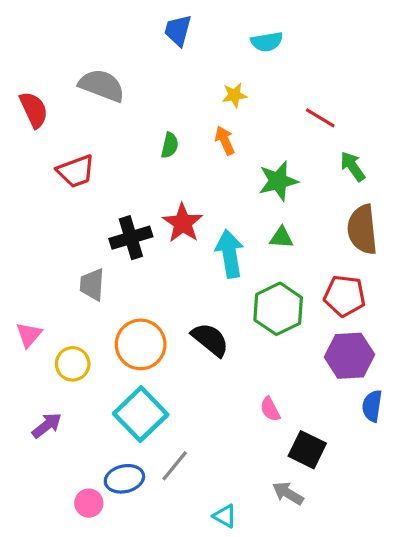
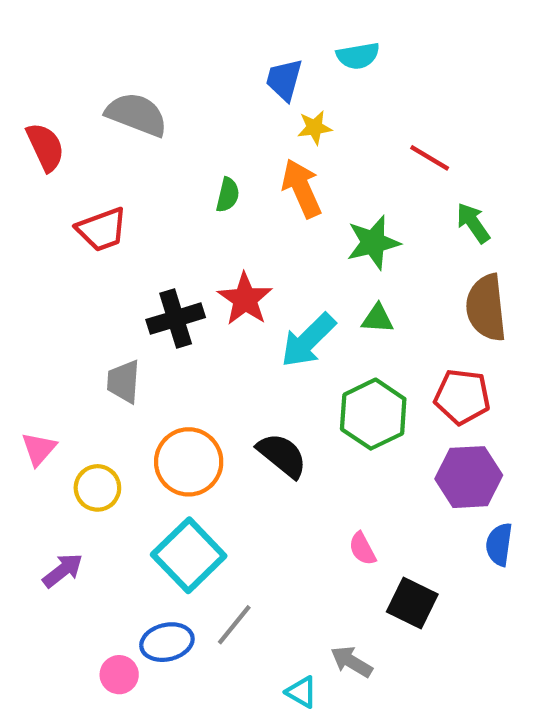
blue trapezoid: (178, 30) -> (284, 80), moved
orange arrow: (225, 140) -> (302, 188), size x1.5
cyan arrow: (230, 254) -> (308, 340), turned -126
gray arrow: (288, 493) -> (351, 662), moved

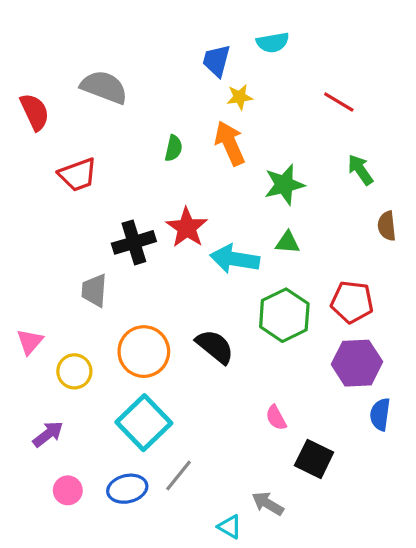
red line: (430, 158) -> (339, 102), moved
brown semicircle: (486, 308) -> (387, 226), moved, size x0.6
cyan arrow: (308, 340) -> (235, 259), turned 54
pink circle: (119, 675) -> (68, 490), moved

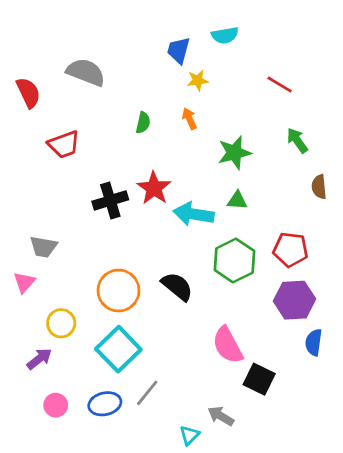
orange arrow: (230, 143) -> (189, 119), size x0.6
gray trapezoid: (94, 290) -> (43, 247), moved, turned -84
yellow circle: (74, 371) -> (61, 323), moved
pink semicircle: (276, 418) -> (228, 345), size x1.8
cyan triangle: (230, 527) -> (189, 435), turned 45

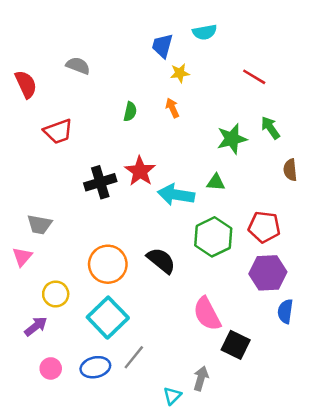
gray semicircle: (86, 72) -> (78, 66), size x0.7
green star: (234, 153) -> (232, 139), moved
gray arrow: (221, 416) -> (201, 378), turned 75

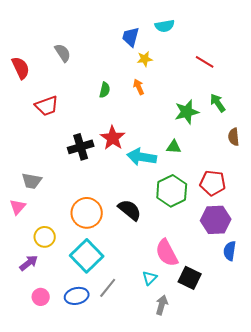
gray semicircle: (78, 66) -> (63, 53), turned 36
cyan triangle: (172, 396) -> (150, 278), moved

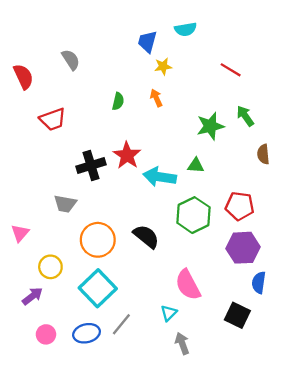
gray trapezoid: (32, 181) -> (65, 204), moved
black square: (190, 278) -> (237, 315), moved
gray arrow: (162, 305) -> (182, 343), turned -36

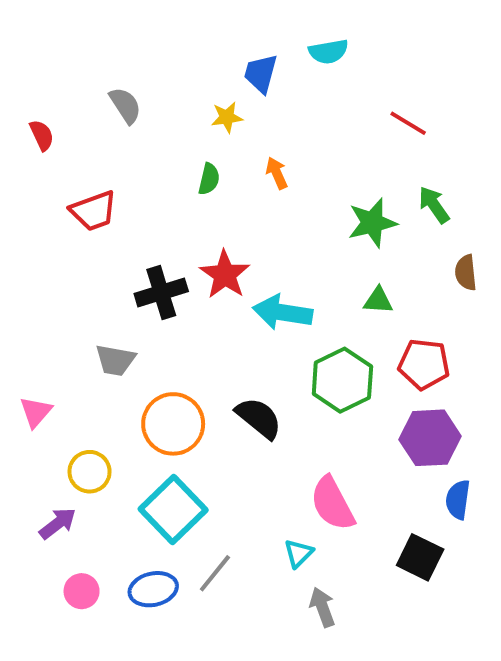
yellow star: (163, 66) -> (227, 117), moved
red semicircle: (23, 77) -> (42, 135), size x0.7
green triangle: (196, 166) -> (378, 300), moved

